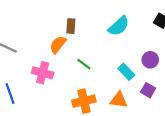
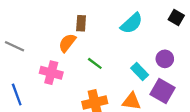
purple square: (148, 90) -> (163, 91), size x1.5

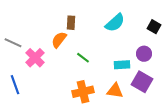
black square: (176, 18) -> (154, 27), moved
cyan rectangle: (140, 71) -> (122, 65), turned -49
pink cross: (51, 73) -> (35, 58), moved, turned 30

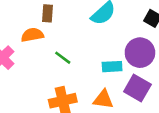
orange semicircle: (59, 40) -> (32, 35), turned 42
purple circle: (144, 54) -> (140, 53), size x1.5

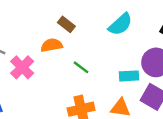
brown rectangle: (48, 13) -> (66, 24), turned -56

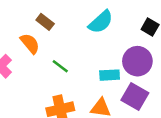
orange semicircle: (52, 45) -> (30, 43), turned 60

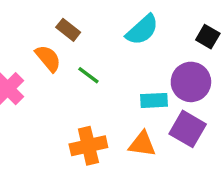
green line: (60, 66) -> (88, 75), moved

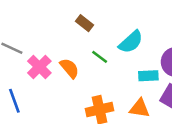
cyan semicircle: (142, 30) -> (131, 42), moved
orange semicircle: (48, 58) -> (69, 68), moved

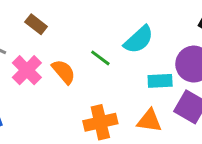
brown rectangle: (84, 23) -> (36, 24), moved

